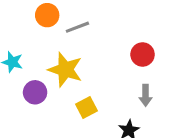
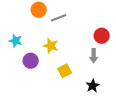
yellow star: (65, 70) -> (51, 46), size x0.7
gray arrow: (146, 95) -> (94, 56), moved

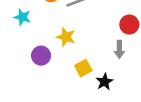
cyan star: (16, 41) -> (22, 17), moved
black star: (93, 86) -> (104, 82), moved

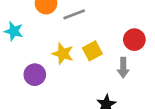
yellow square: (83, 68) -> (92, 51), moved

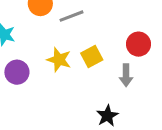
purple circle: (35, 75) -> (17, 72), moved

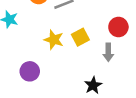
purple circle: (17, 72) -> (30, 71), moved

